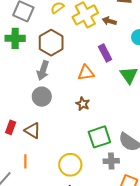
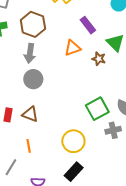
brown star: (83, 104) -> (99, 59), moved

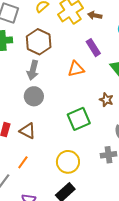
brown star: (99, 59) -> (106, 100), moved
green square: (97, 109) -> (79, 119), moved
orange line: (29, 146) -> (23, 162), turned 40

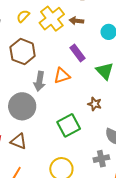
gray arrow: (33, 70) -> (39, 81), moved
gray circle: (34, 96) -> (22, 106), size x1.4

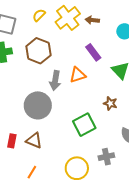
gray cross: (101, 159) -> (106, 157), moved

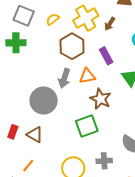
yellow semicircle: (39, 15) -> (53, 19), moved
brown arrow: (92, 20) -> (110, 24), turned -72
brown hexagon: (38, 51) -> (72, 46), moved
brown star: (110, 103) -> (101, 99), moved, size x1.5

